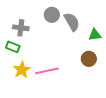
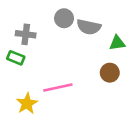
gray semicircle: (72, 22) -> (89, 27), turned 132
yellow star: (22, 70) -> (27, 104), moved

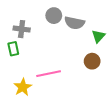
green triangle: (117, 43) -> (98, 36), turned -40
green rectangle: (16, 58) -> (13, 49), turned 56

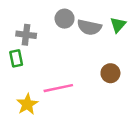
green triangle: (98, 36) -> (118, 25), moved

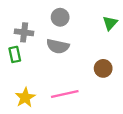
gray semicircle: (89, 27) -> (58, 46), moved
pink line: (58, 88) -> (65, 94), moved

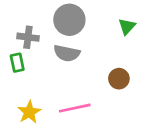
gray circle: (60, 17) -> (69, 20), size x1.5

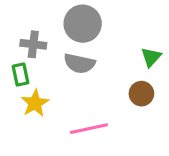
green triangle: (127, 26) -> (151, 57), moved
yellow star: (29, 112) -> (35, 103), moved

